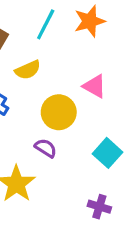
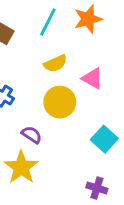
yellow semicircle: (28, 70) -> (55, 64), moved
purple semicircle: (46, 148) -> (32, 135), moved

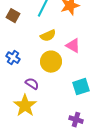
cyan square: (104, 139) -> (81, 87), turned 30

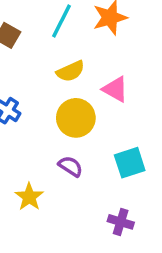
purple semicircle: (32, 84) -> (70, 166), moved
yellow star: (25, 106) -> (29, 197), size x0.7

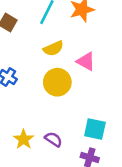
cyan square: (130, 163) -> (95, 129), moved, turned 30
purple semicircle: (70, 166) -> (53, 139), moved

